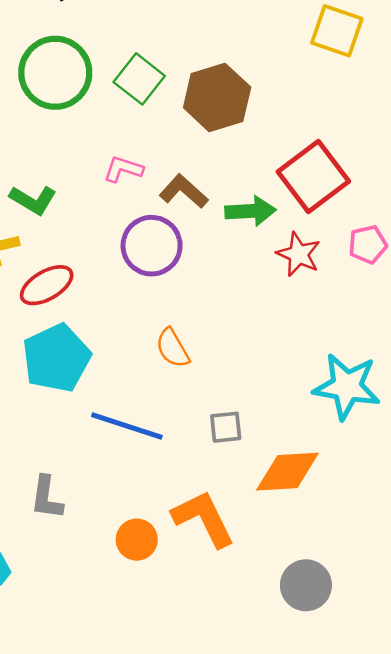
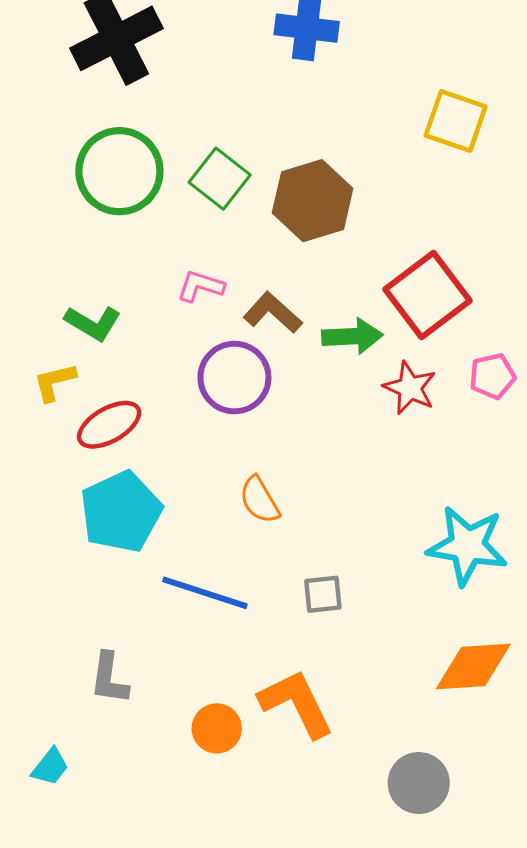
orange diamond: (287, 472) -> (473, 667), moved

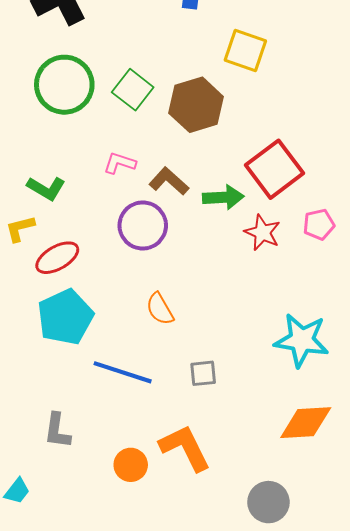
yellow square: (456, 121) -> (245, 50), moved

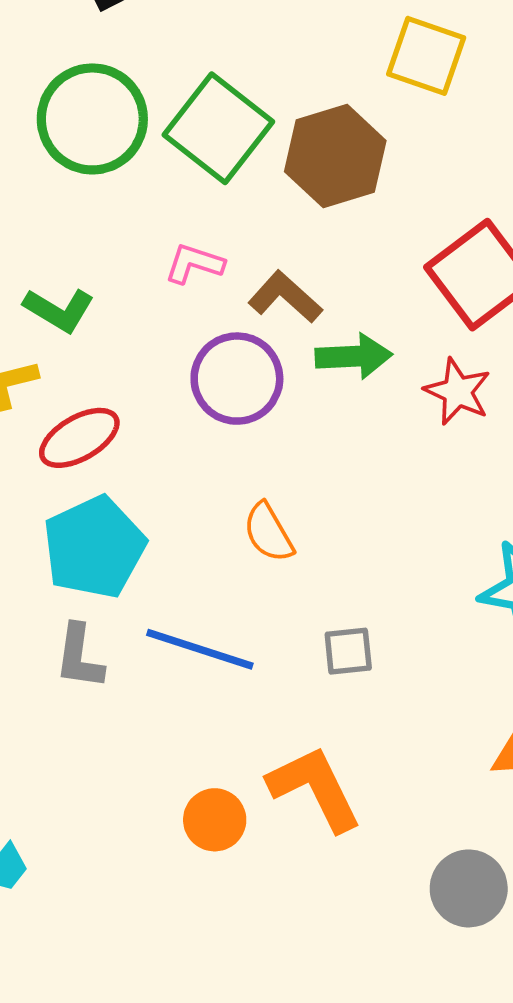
green square: (133, 90) -> (218, 128), size x1.4
green arrow: (223, 197) -> (354, 356), moved
gray L-shape: (57, 431) -> (79, 657), moved

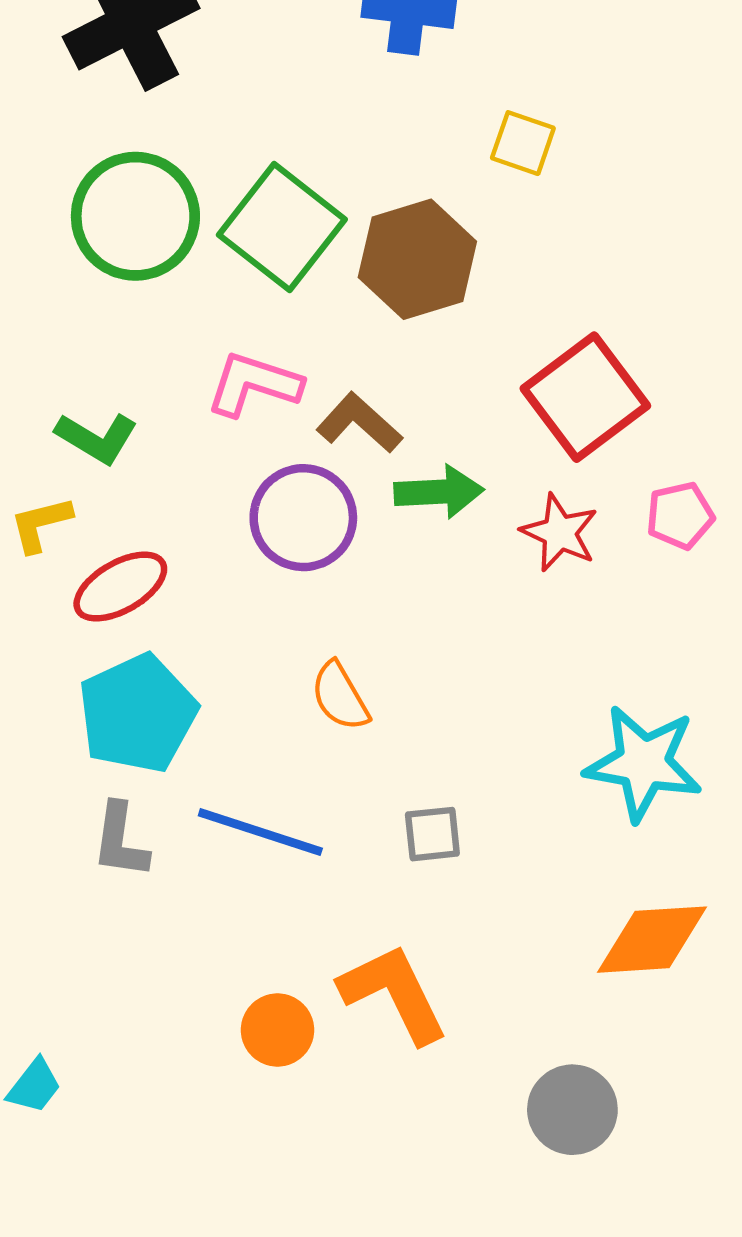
yellow square: (426, 56) -> (523, 143), size x0.7
pink L-shape: (194, 264) -> (254, 384), size x1.4

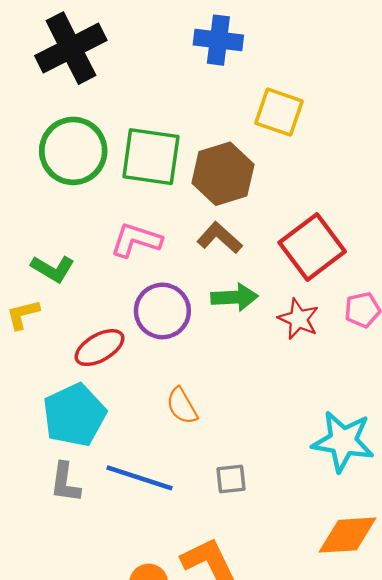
yellow square: (523, 143) -> (279, 112), size x1.4
green square: (282, 227) -> (151, 157), turned -30
brown L-shape: (359, 423) -> (220, 238), moved
red ellipse: (120, 587) -> (100, 348), moved

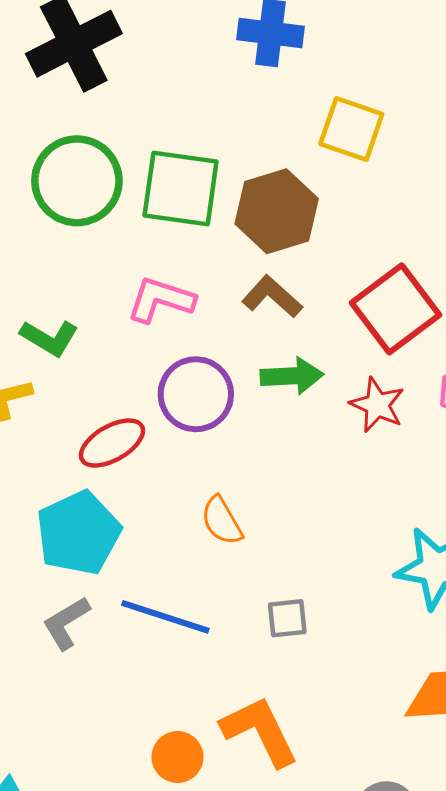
gray L-shape: (65, 482) -> (66, 623), turned 51

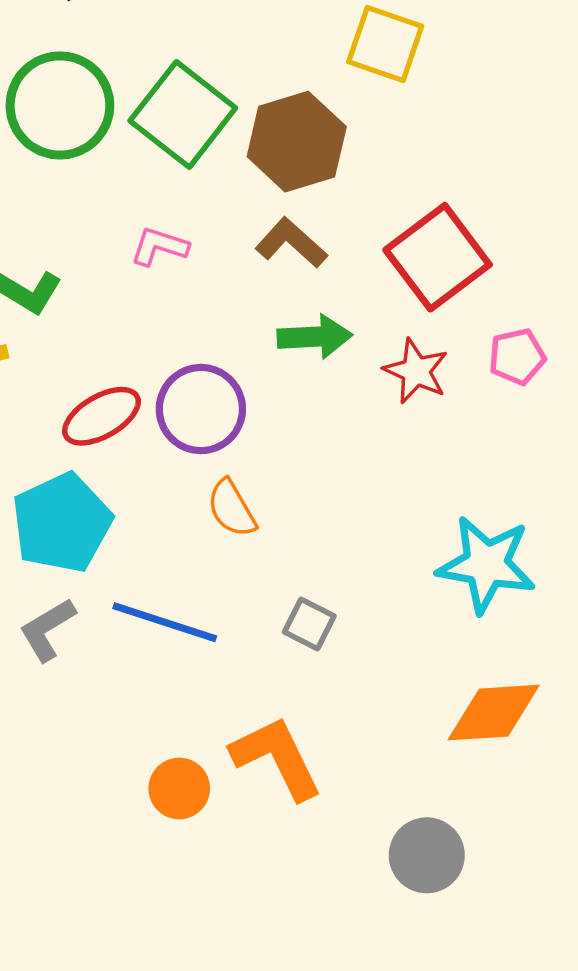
green square: (181, 188) -> (183, 114), turned 30
pink L-shape: (161, 300) -> (159, 246), size x0.7
purple circle: (196, 394) -> (201, 409), moved
gray square: (287, 618) -> (309, 624), turned 33

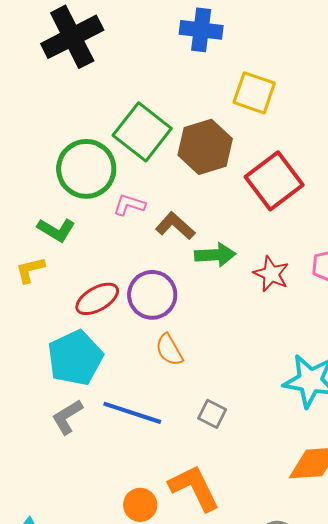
green circle: (60, 105) -> (86, 169), moved
brown L-shape: (291, 243) -> (175, 226), moved
red square: (438, 257) -> (274, 181), moved

